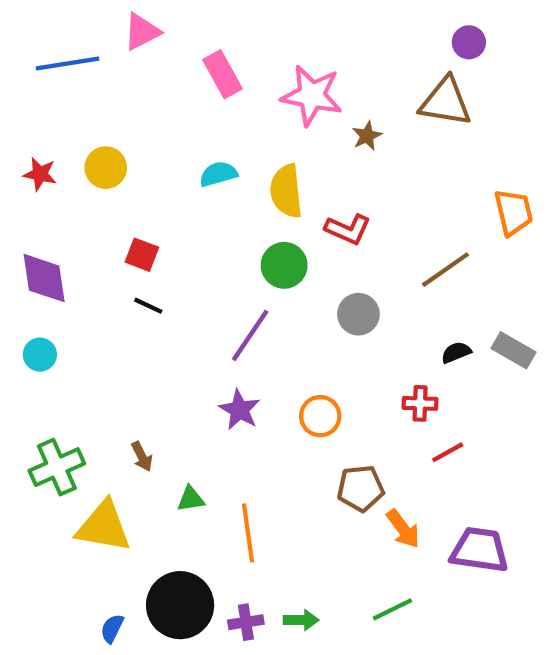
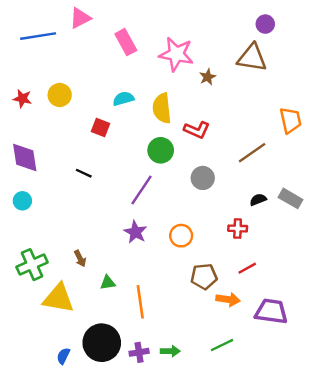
red square: (142, 255) -> (101, 127), moved
red line: (448, 452) -> (247, 268), moved
orange arrow: (403, 529) -> (228, 299), turned -45

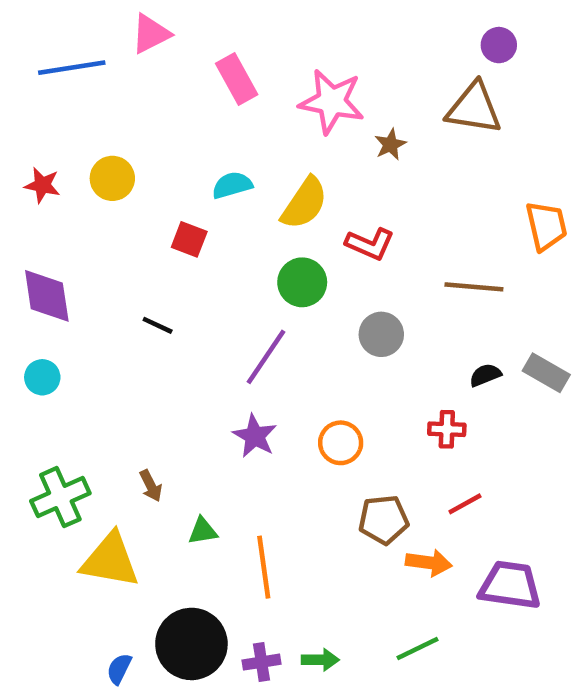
yellow semicircle: (162, 108) -> (304, 203), turned -140
brown line: (252, 153) -> (474, 287), turned 40

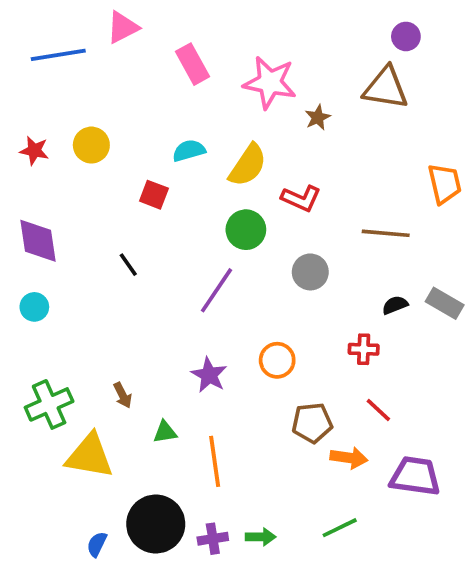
black line: (158, 325) -> (128, 265), turned 30
purple star: (255, 436) -> (209, 375), moved
red line: (465, 504) -> (378, 410), turned 72

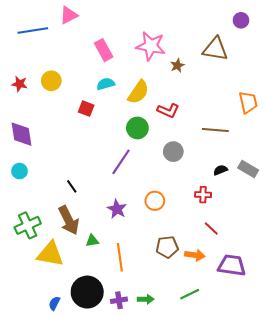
purple circle: (406, 36) -> (241, 20), moved
pink rectangle: (193, 64) -> (104, 50), moved
black line: (128, 265) -> (72, 186), moved
brown arrow: (123, 395) -> (69, 220), size x2.0
brown pentagon: (312, 423) -> (167, 247), moved

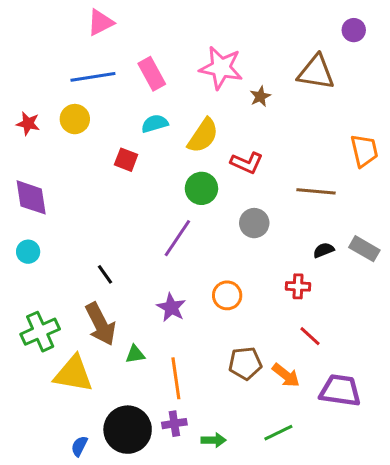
blue line: (33, 31) -> (93, 77), moved
orange arrow: (195, 255) -> (286, 375), turned 30
purple cross: (119, 300) -> (174, 424), moved

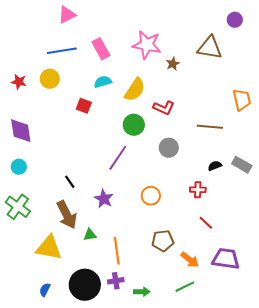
purple star: (171, 307) -> (104, 199), moved
green cross: (40, 332) -> (18, 207), moved, turned -30
orange arrow: (286, 375) -> (190, 260), moved
blue semicircle: (79, 446) -> (45, 290), moved

